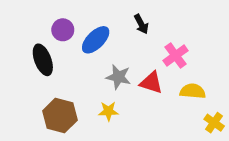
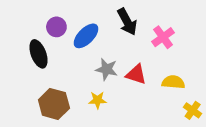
black arrow: (141, 24) -> (127, 22), size x1.5
pink cross: (176, 56) -> (163, 37), moved

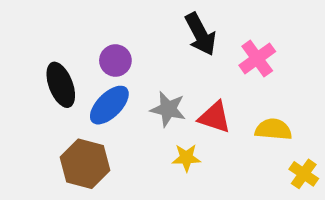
purple circle: (56, 27) -> (115, 61), moved
blue ellipse: (86, 36) -> (109, 105), moved
yellow star: (98, 100) -> (186, 158), moved

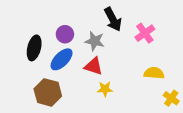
black ellipse: (61, 85) -> (34, 48), turned 35
gray star: (168, 109) -> (95, 41), moved
red triangle: (215, 117) -> (94, 66), moved

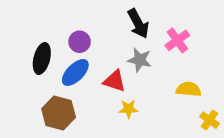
gray star: (95, 41) -> (140, 60), moved

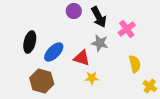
purple circle: (80, 42) -> (74, 11), moved
yellow semicircle: (189, 89) -> (135, 64), turned 72

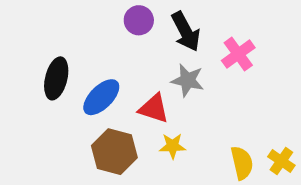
yellow semicircle: (135, 64) -> (242, 163), moved
brown hexagon: (42, 81) -> (114, 152), moved

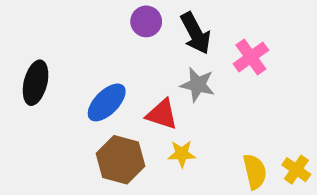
black ellipse: (56, 78) -> (36, 83), moved

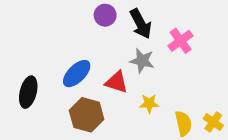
black ellipse: (36, 83) -> (28, 92), moved
yellow star: (182, 154) -> (149, 103), moved

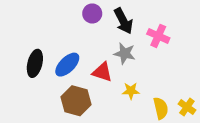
pink cross: (181, 41) -> (158, 36), turned -30
black ellipse: (28, 92) -> (35, 63), moved

